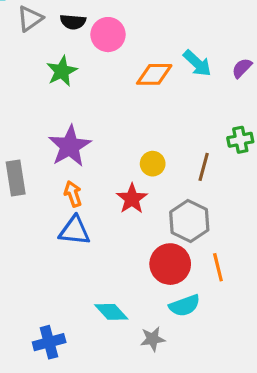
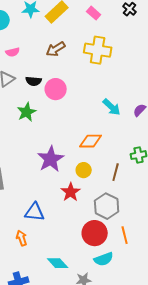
orange diamond: (154, 74) -> (91, 141), moved
purple star: (70, 146) -> (51, 159), moved
orange arrow: (73, 194) -> (22, 238), moved

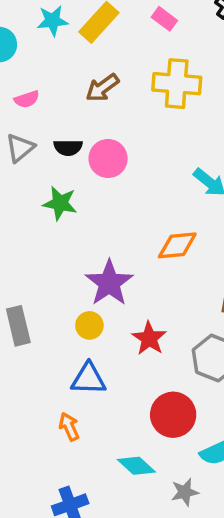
green star: (27, 112) -> (60, 203), turned -30
yellow circle: (84, 170) -> (89, 325), moved
red circle: (95, 233) -> (173, 415), moved

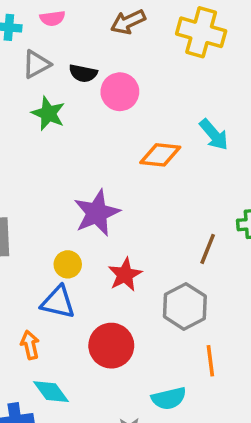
green star: (60, 203) -> (48, 113), moved
orange diamond: (177, 245) -> (160, 155), moved
yellow circle: (89, 325) -> (68, 264), moved
red circle: (173, 415) -> (111, 346), moved
cyan diamond: (136, 466) -> (51, 392), moved

